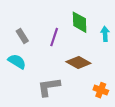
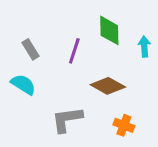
orange cross: (101, 90) -> (124, 125), moved

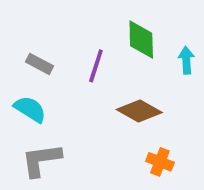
gray rectangle: (31, 49) -> (39, 64), turned -30
gray L-shape: (67, 119) -> (41, 160), moved

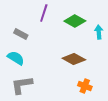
green diamond: (141, 39) -> (75, 21), turned -60
purple line: (96, 66) -> (44, 13), moved

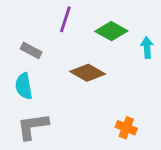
cyan semicircle: (16, 58) -> (24, 86), turned -132
brown diamond: (74, 59) -> (88, 73), moved

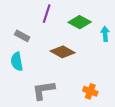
gray L-shape: (33, 126) -> (43, 90), moved

